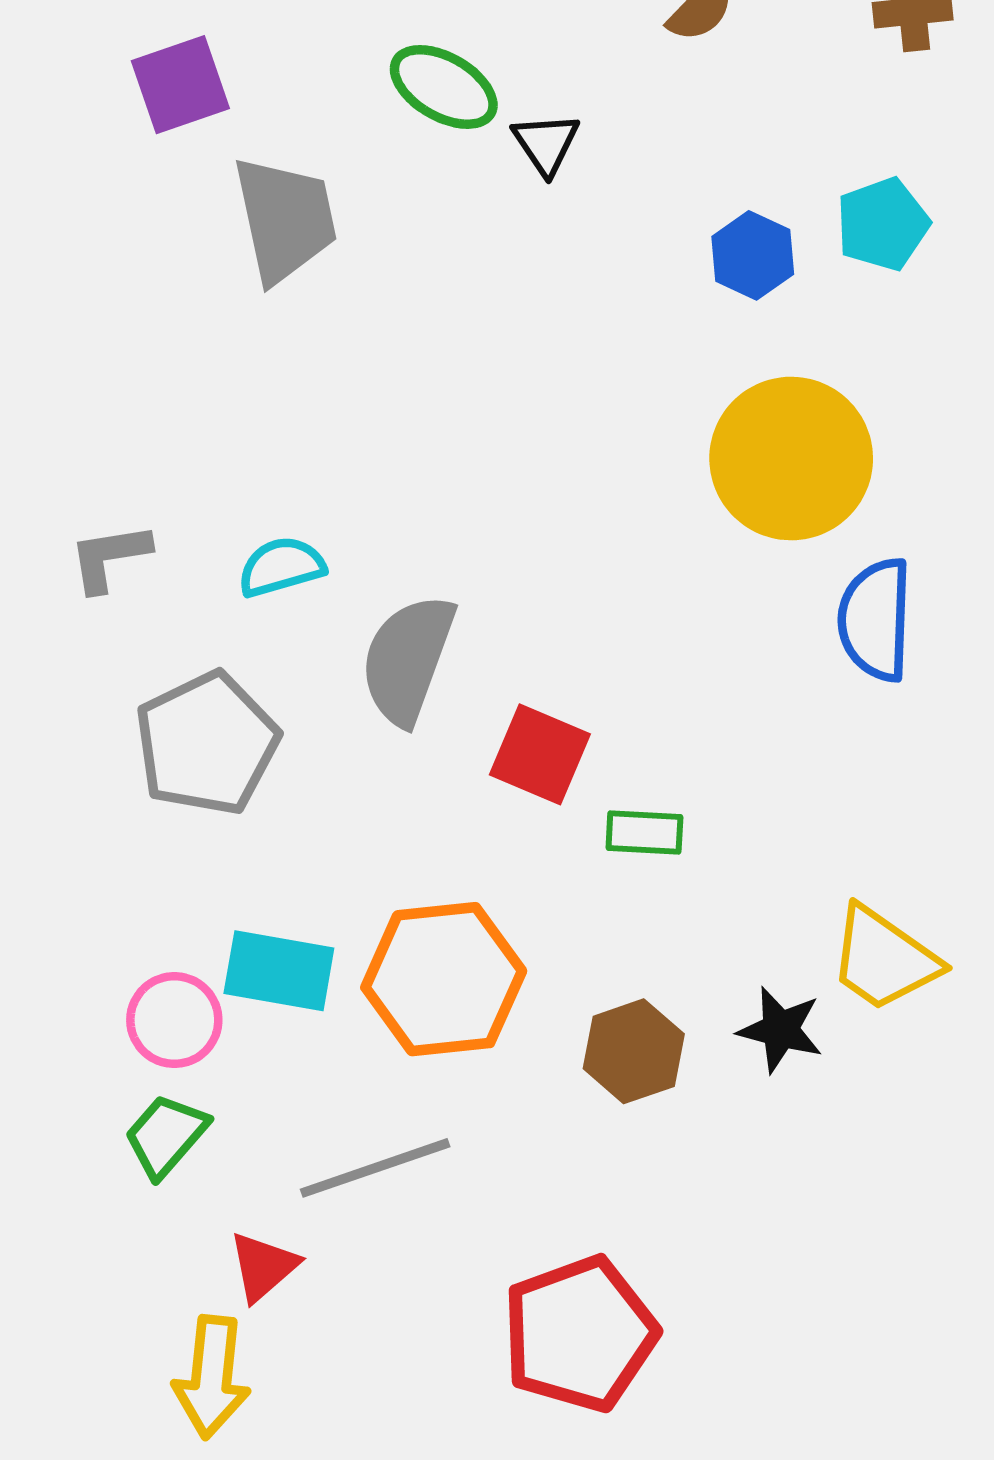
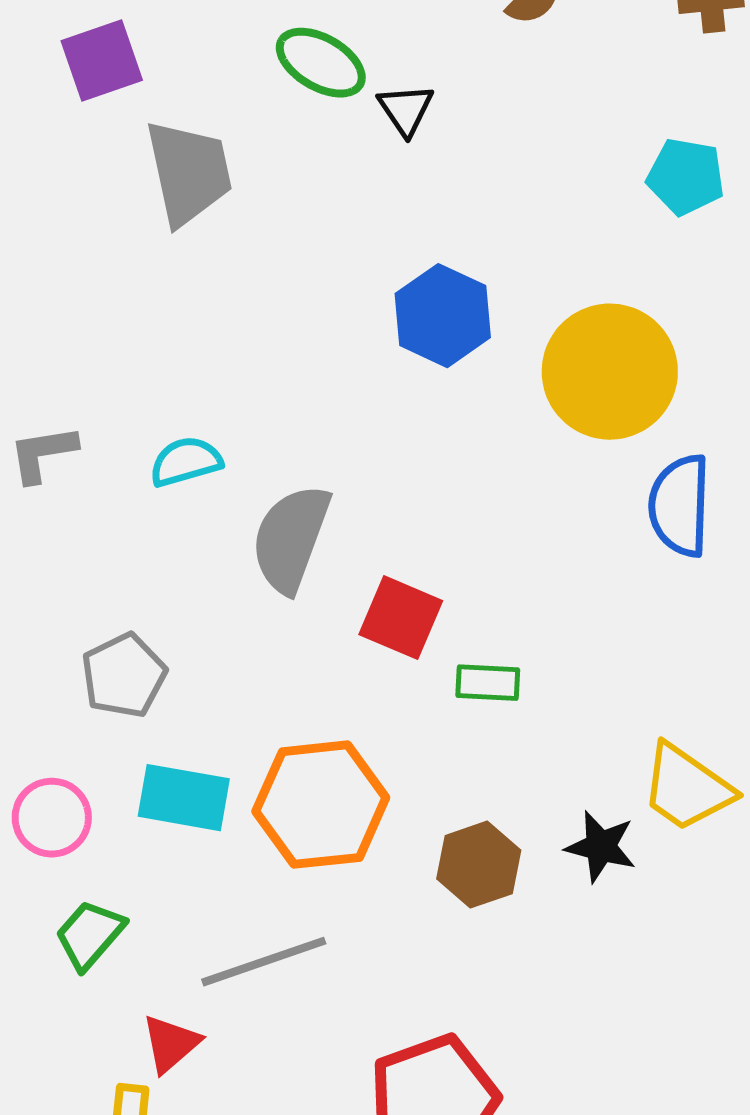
cyan pentagon: (883, 224) -> (686, 177), turned 30
blue hexagon: (753, 255) -> (443, 316), moved, size x1.4
gray pentagon: (207, 744) -> (124, 676), moved, size x0.7
pink circle: (174, 1020) -> (52, 818), moved

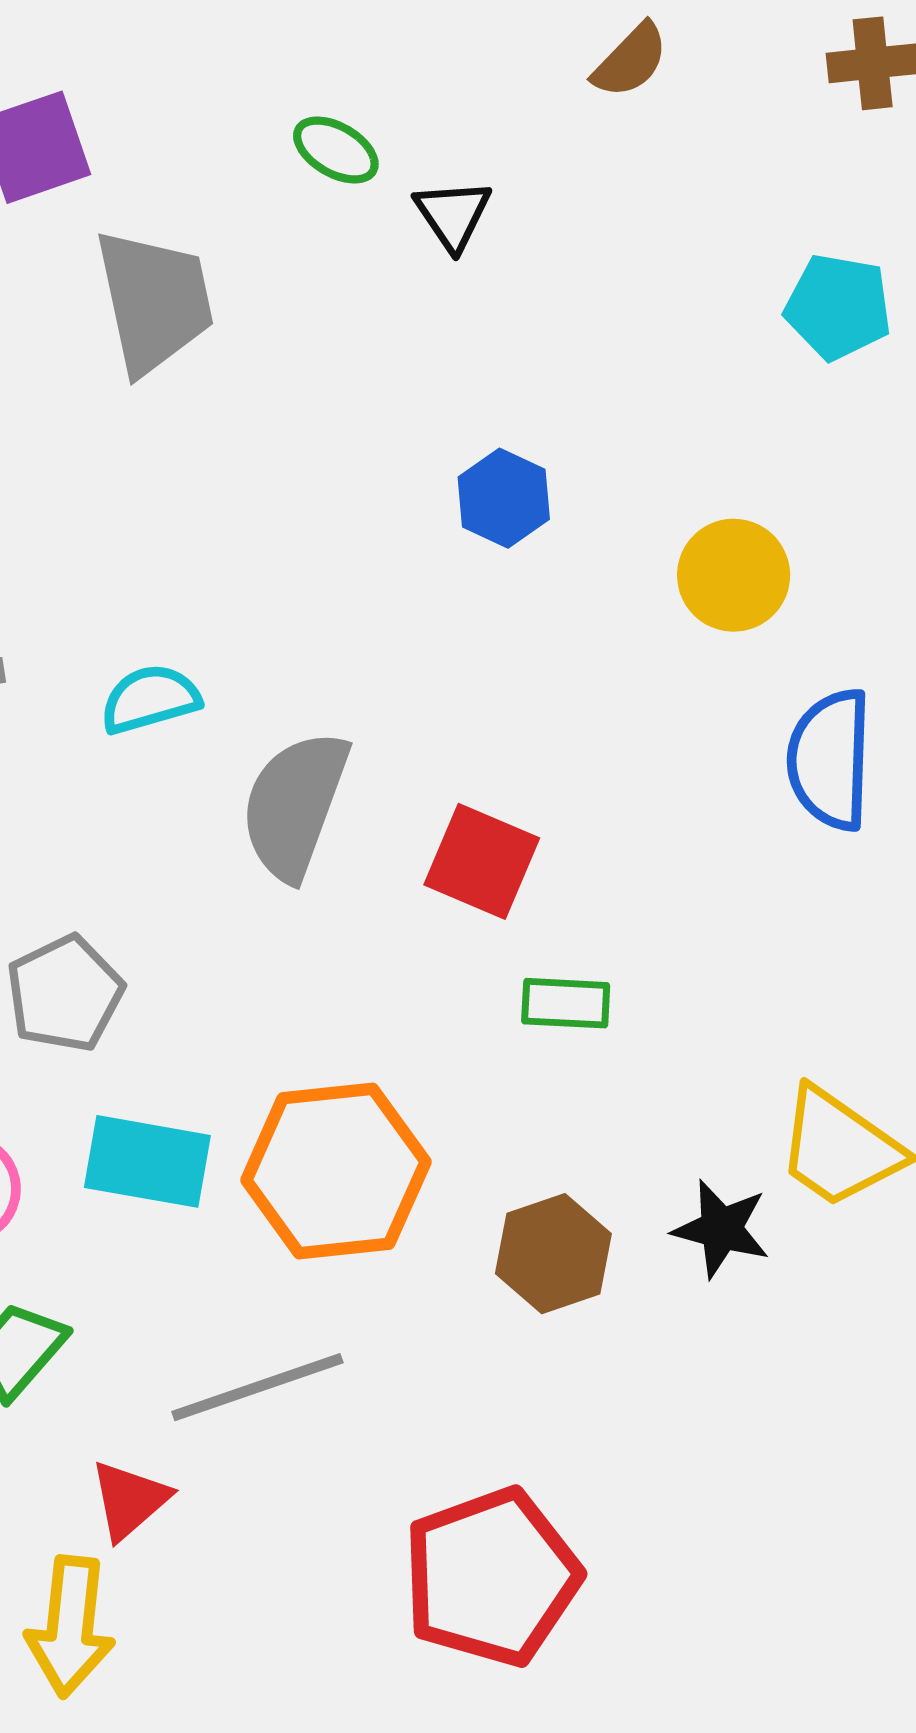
green ellipse: (321, 63) -> (336, 150), size x0.7
blue hexagon: (443, 316) -> (504, 498), size x0.7
yellow circle: (610, 372) -> (734, 575), size x0.6
red square: (401, 618) -> (482, 861), moved

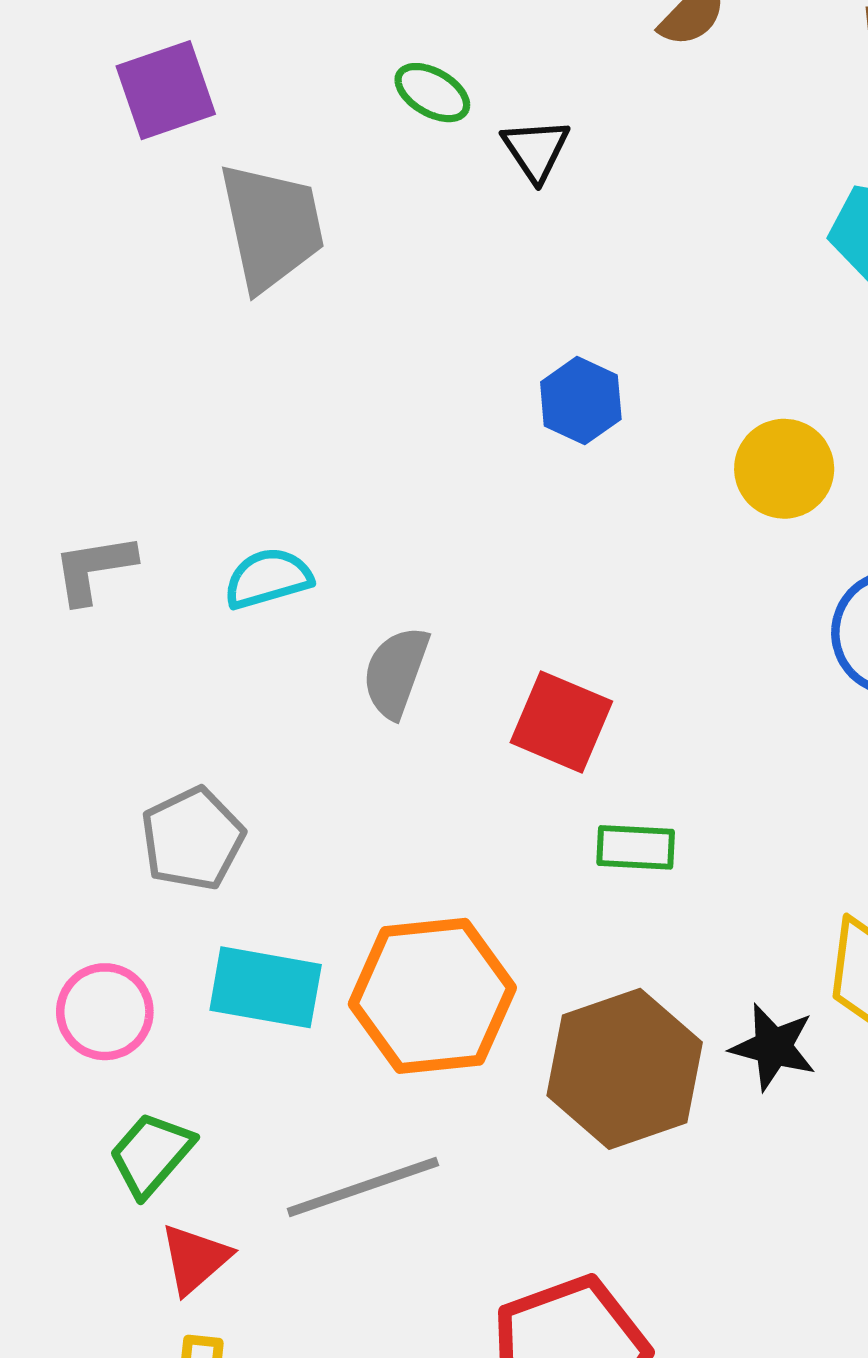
gray semicircle: (295, 805) -> (396, 672), size x0.7
brown hexagon: (553, 1254) -> (625, 1069), size x1.5
red triangle: (129, 1500) -> (195, 1259), moved

